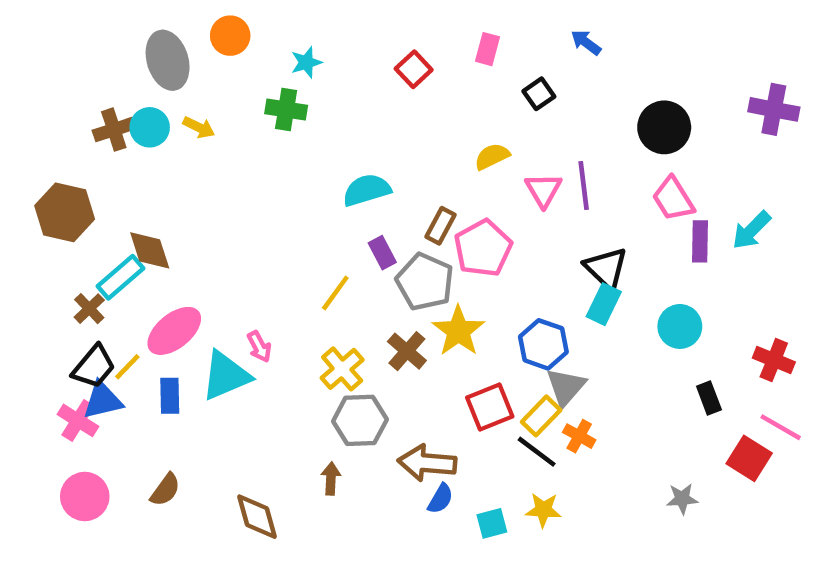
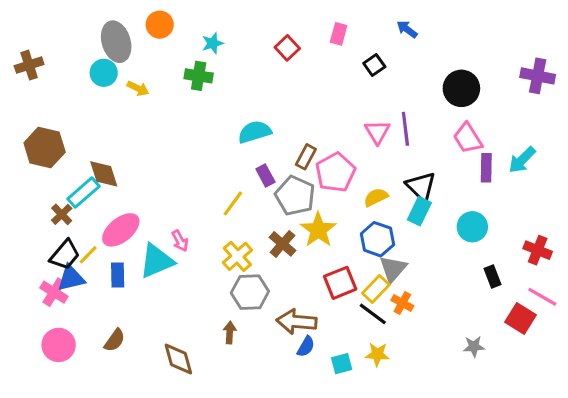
cyan circle: (150, 127) -> (104, 73), moved
brown cross: (114, 130) -> (29, 65), moved
yellow semicircle: (492, 156) -> (376, 197), moved

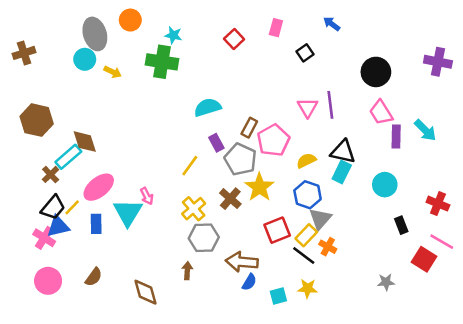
cyan star: (213, 43) -> (173, 35), turned 30
green cross: (199, 76) -> (162, 62), size x1.4
cyan arrow: (522, 160) -> (425, 130), turned -90
black triangle: (421, 186) -> (343, 152), turned -32
cyan triangle: (157, 261) -> (128, 212), turned -36

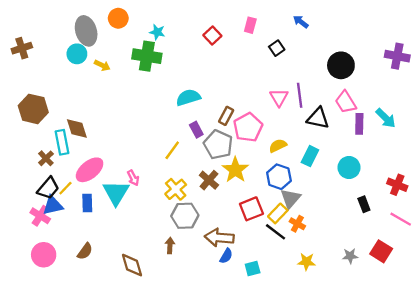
black triangle: (343, 152) -> (318, 118), moved
cyan rectangle: (68, 157) -> (62, 142), turned -60
red square: (424, 259) -> (381, 251), moved
yellow star: (308, 288) -> (307, 262), moved

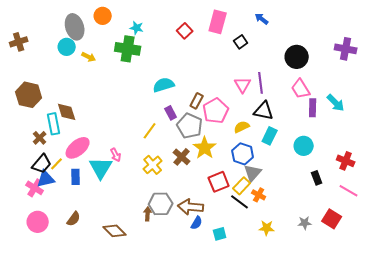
pink rectangle: (250, 25) -> (218, 22), size x1.6
black triangle: (318, 118) -> (264, 111), moved
gray hexagon: (185, 216) -> (161, 204), moved
brown diamond: (132, 265) -> (115, 231), turned -30

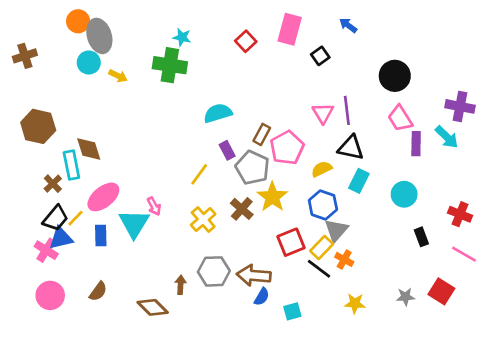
orange circle: (103, 16) -> (78, 21), moved
purple cross: (346, 49) -> (460, 106), moved
brown arrow: (148, 214) -> (181, 285), moved

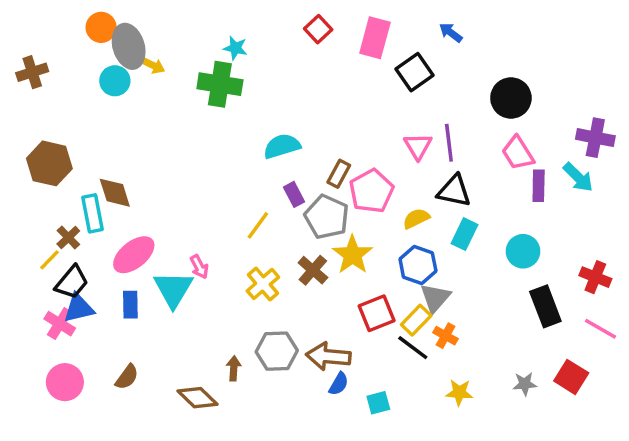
red square: (246, 41) -> (318, 29), moved
black square: (320, 56) -> (415, 72), size x1.5
yellow arrow: (118, 76) -> (153, 65), moved
yellow line: (75, 218) -> (49, 260), moved
black rectangle: (421, 237) -> (545, 306), size x1.6

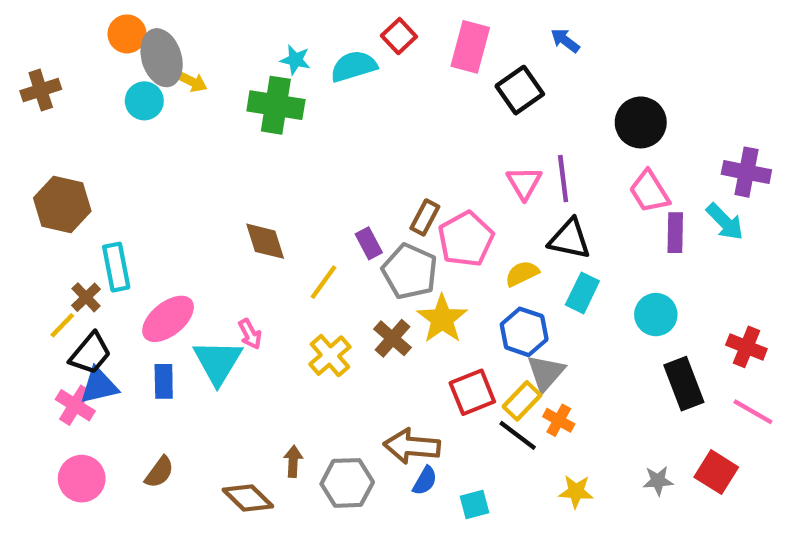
cyan semicircle: (282, 146) -> (354, 66), moved
brown diamond: (115, 193) -> (265, 241), moved
gray hexagon: (277, 351) -> (347, 483), moved

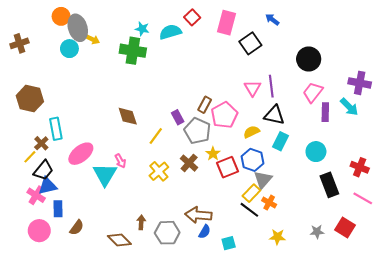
pink trapezoid: (649, 192) -> (313, 92), turned 70
yellow star: (442, 319) -> (213, 154), size x0.6
blue rectangle: (164, 381) -> (58, 209), moved
red square: (472, 392) -> (228, 167), moved

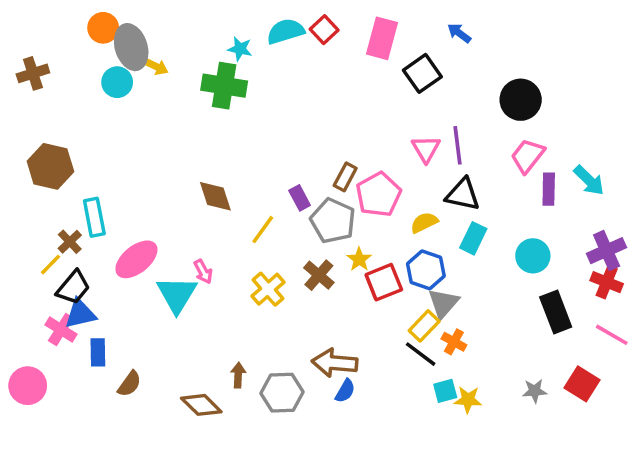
cyan semicircle: (170, 32) -> (286, 31), moved
purple cross: (360, 83) -> (607, 251), moved, turned -35
pink circle: (39, 231) -> (28, 386), moved
cyan square: (229, 243) -> (445, 391), moved

